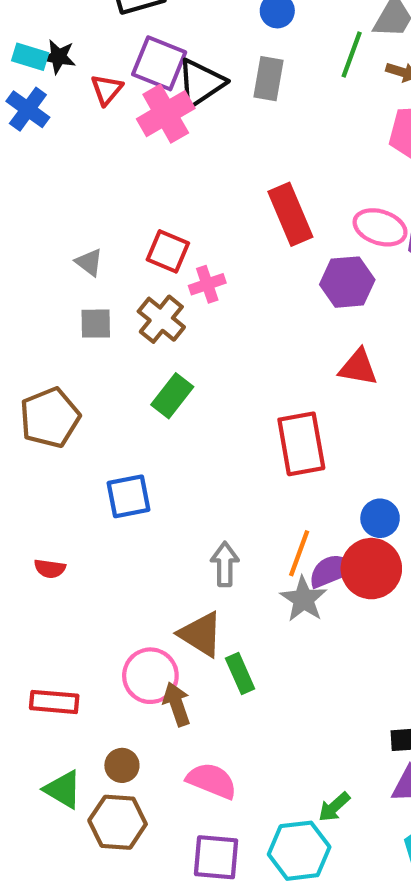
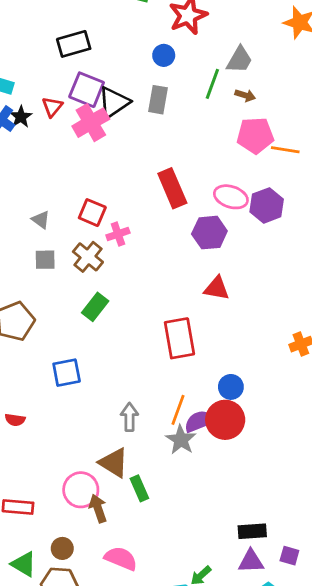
black star: (59, 57) -> (21, 117), moved, turned 30

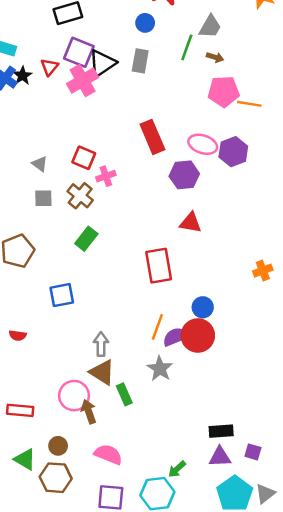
gray arrow: (129, 417) -> (101, 344), moved
gray star: (181, 440) -> (160, 369), moved

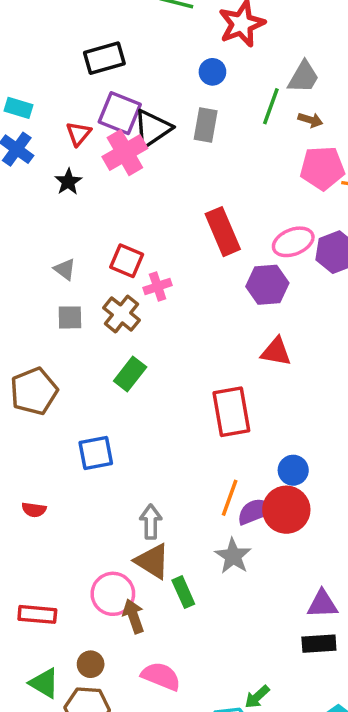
black star: (23, 76) -> (68, 182), moved
pink ellipse: (203, 144) -> (293, 242), turned -40
purple triangle: (220, 457) -> (322, 604), moved

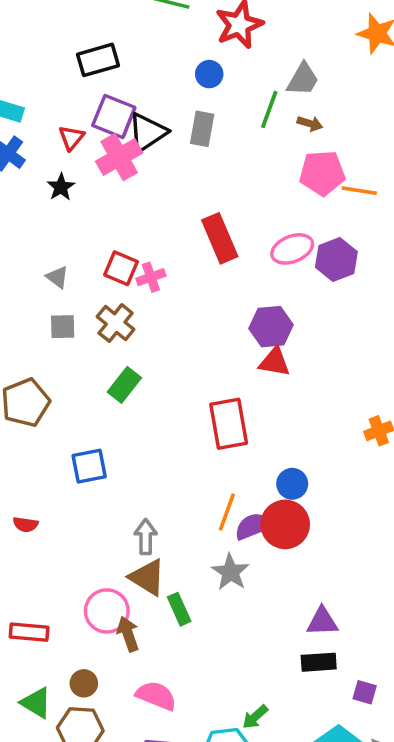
purple hexagon: (267, 285) -> (271, 327), moved
pink cross: (158, 286) -> (151, 277), moved

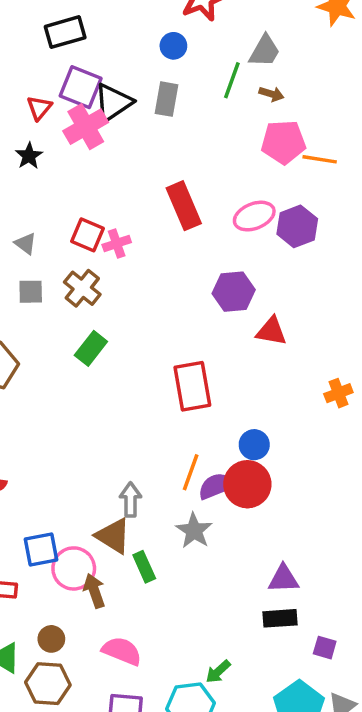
red triangle: (275, 362) -> (271, 331), moved
blue square: (89, 466) -> (41, 550), moved
gray arrow: (146, 537) -> (130, 500), moved

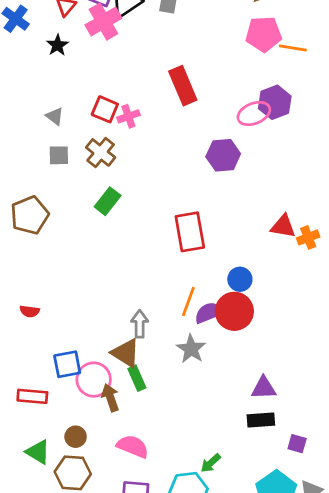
pink ellipse: (254, 216) -> (254, 113), moved
red triangle: (271, 331) -> (283, 226), moved
green rectangle: (144, 567) -> (137, 378), moved

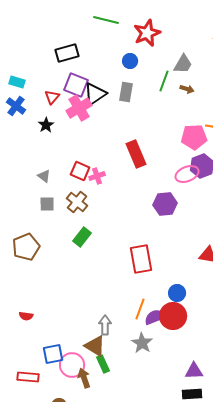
pink pentagon: (264, 34) -> (194, 137), moved

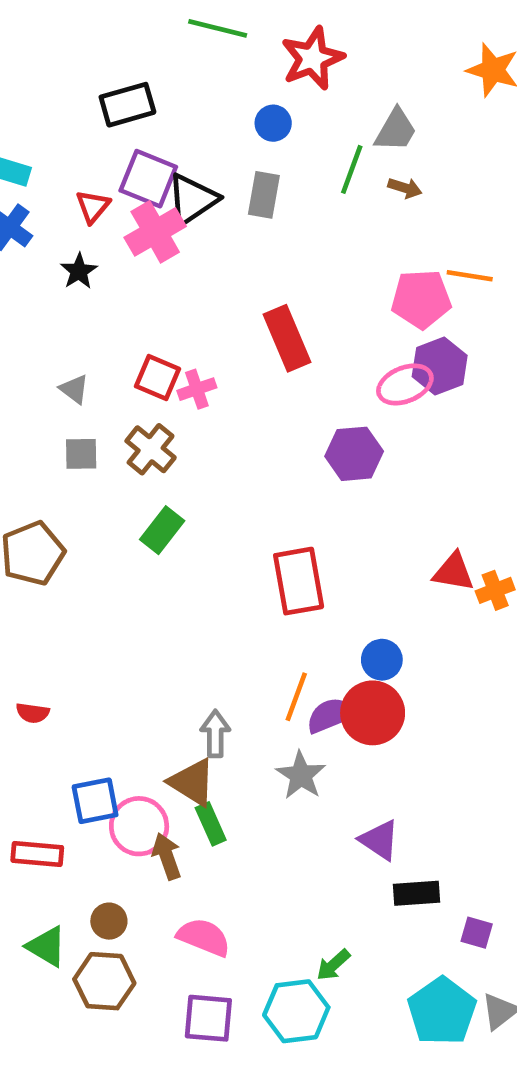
purple triangle: (194, 371) -> (380, 840), moved, turned 36

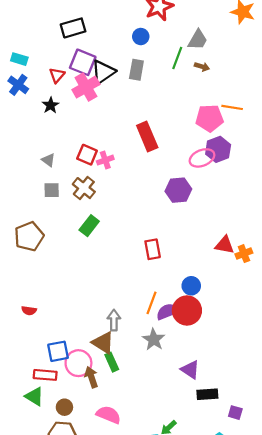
red rectangle: (299, 581) -> (153, 249), size x0.7
red rectangle: (37, 854) -> (45, 375), moved
green triangle: (46, 946) -> (34, 396), moved

